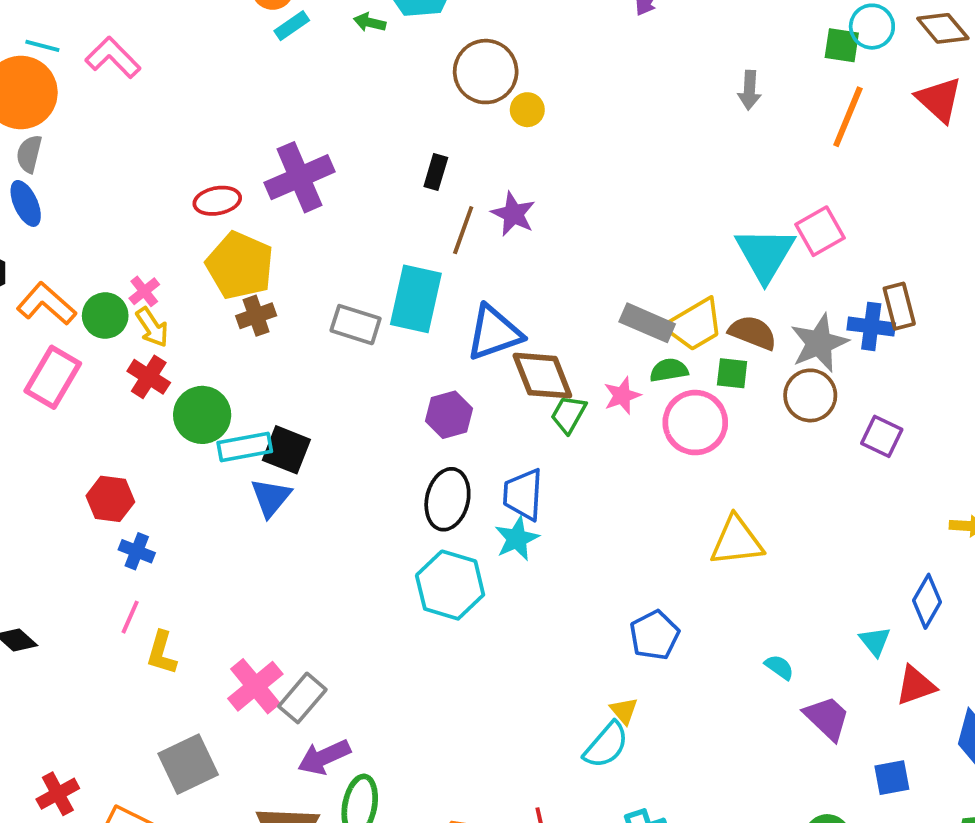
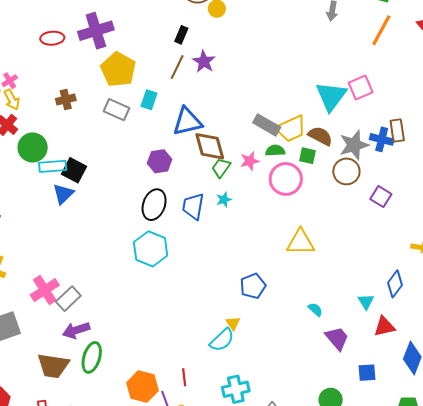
black rectangle: (436, 172) -> (181, 35), moved
yellow pentagon: (240, 266) -> (118, 69), moved
cyan rectangle: (416, 299) -> (149, 100), size x0.6
cyan star: (517, 539) -> (224, 200), moved, size x0.7

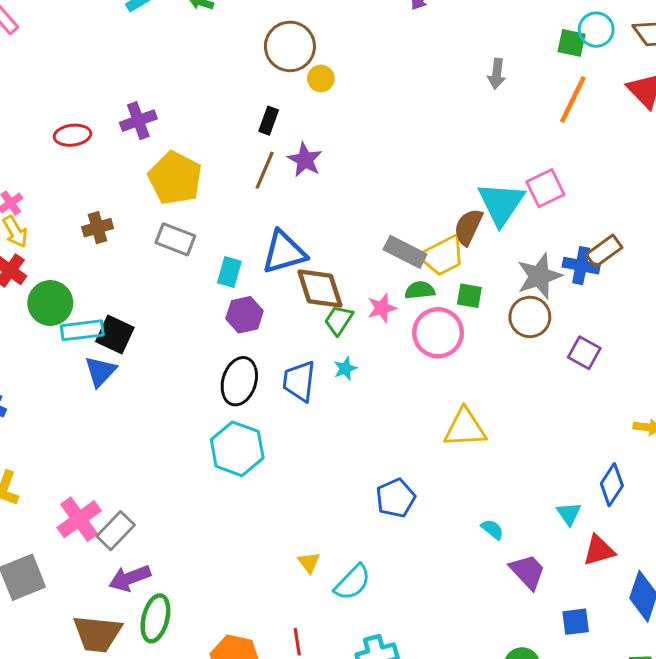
purple cross: (96, 31) -> (138, 121), size x0.7
cyan rectangle: (149, 100) -> (229, 272), moved
brown rectangle: (397, 130) -> (604, 251), turned 65
brown semicircle: (320, 136) -> (468, 227), moved, turned -90
yellow triangle: (233, 323) -> (309, 562), moved

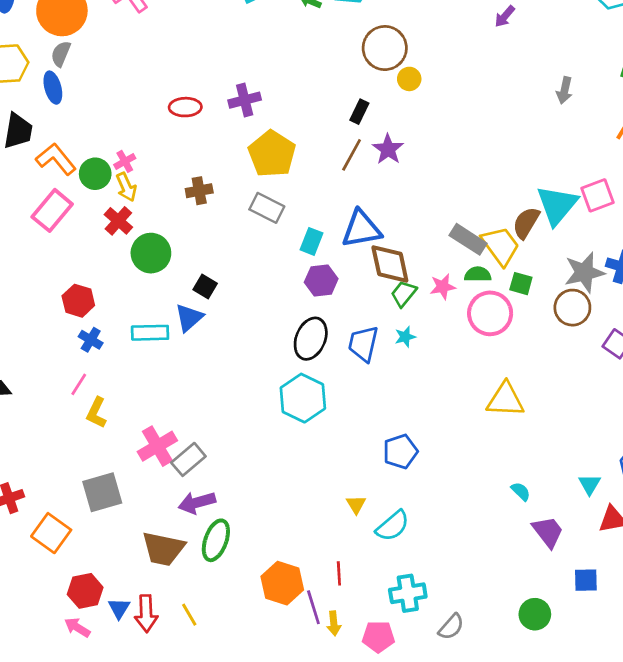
yellow trapezoid: (442, 256) -> (501, 246), turned -105
cyan rectangle: (82, 330) -> (150, 333), moved
black square: (115, 335) -> (205, 287), size x0.7
blue pentagon: (396, 498) -> (400, 452), moved

